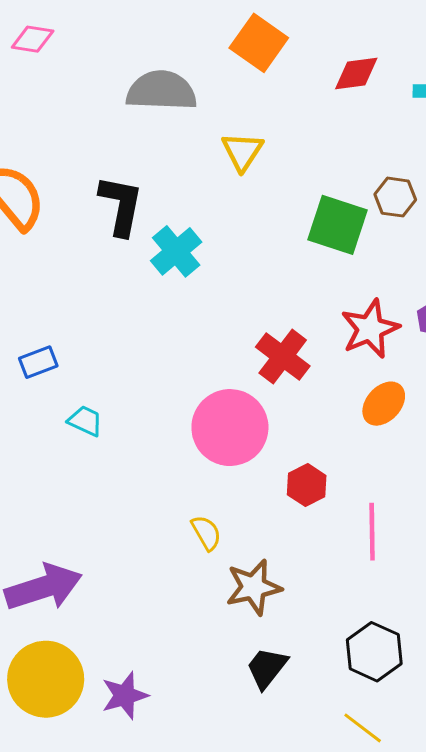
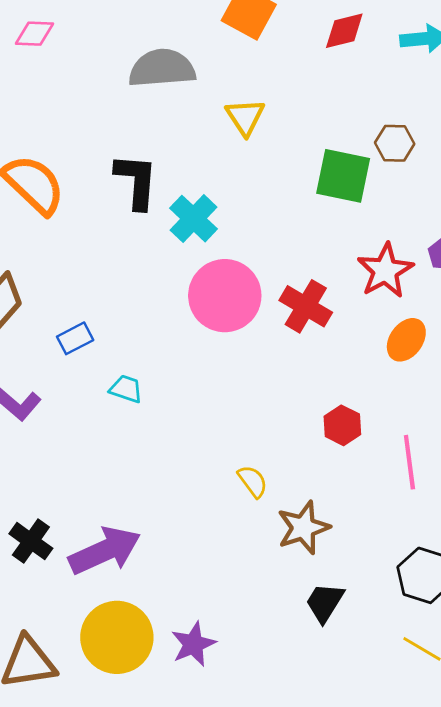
pink circle: (230, 428) -> (225, 296), moved

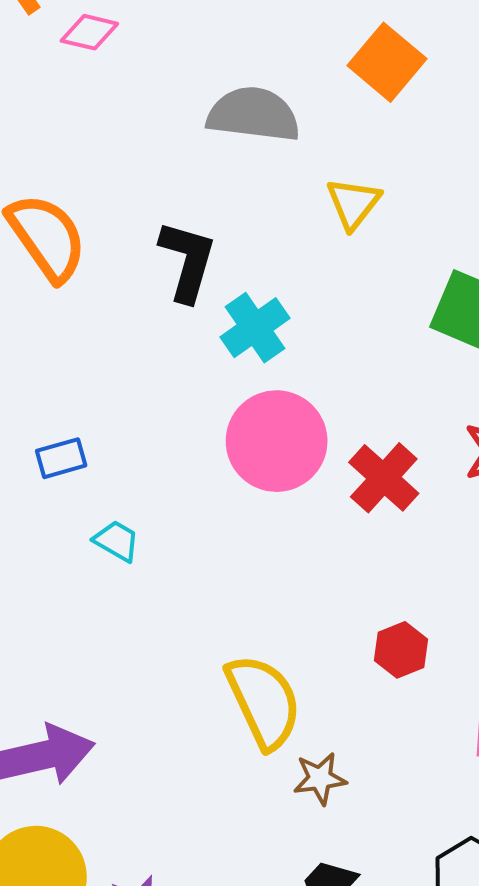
yellow semicircle: (253, 481) -> (264, 702), size x2.0
brown star: (303, 528) -> (320, 779), size x0.7

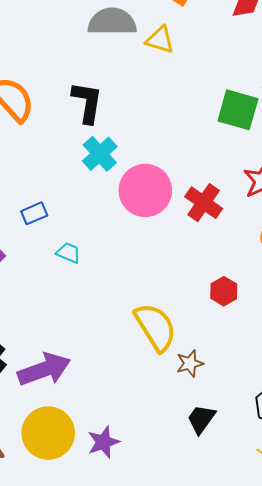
yellow triangle: (353, 203) -> (160, 40), moved, turned -44
cyan cross: (255, 328) -> (100, 154), moved

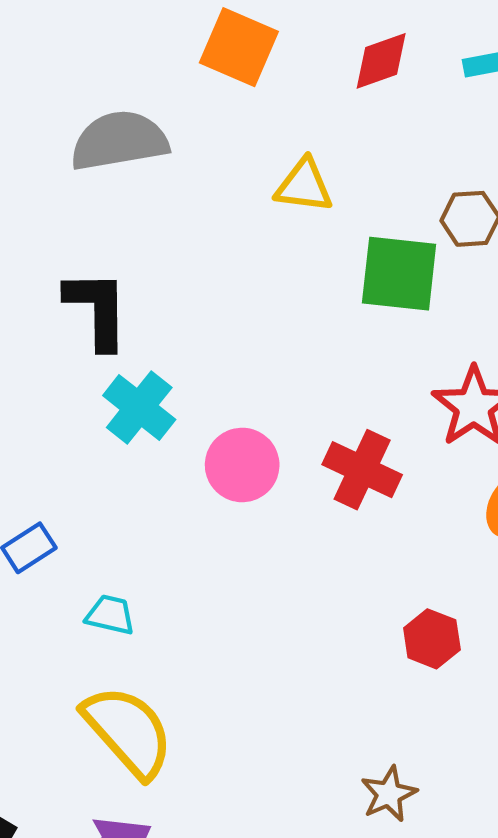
yellow triangle: (160, 40) -> (304, 186), moved
pink circle: (145, 190) -> (242, 465), size x0.7
yellow semicircle: (155, 327) -> (128, 731), moved

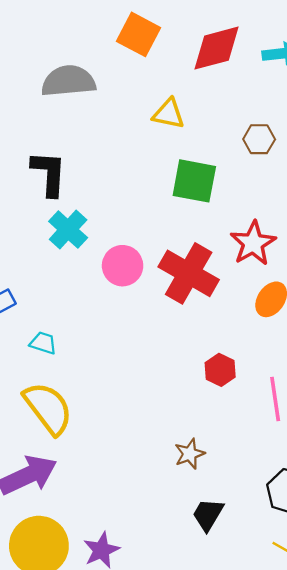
red diamond: (381, 61) -> (217, 48), size x1.5
green square: (399, 274) -> (194, 181), moved
red cross: (362, 470) -> (189, 273), size x1.4

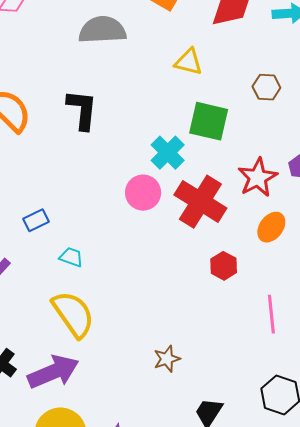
cyan cross: (68, 230) -> (168, 153), moved
red hexagon: (220, 370) -> (224, 266), moved
brown star: (190, 454) -> (167, 359), moved

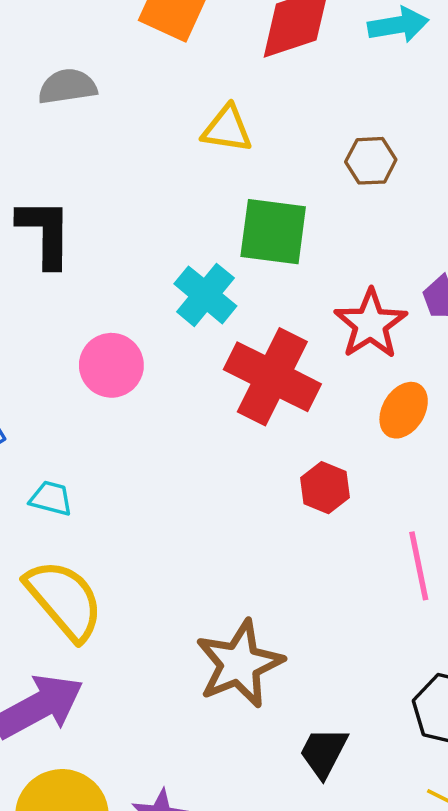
gray semicircle: (102, 30) -> (67, 87), size x0.7
pink circle: (143, 193) -> (111, 365), moved
brown star: (167, 359) -> (239, 664), size x1.8

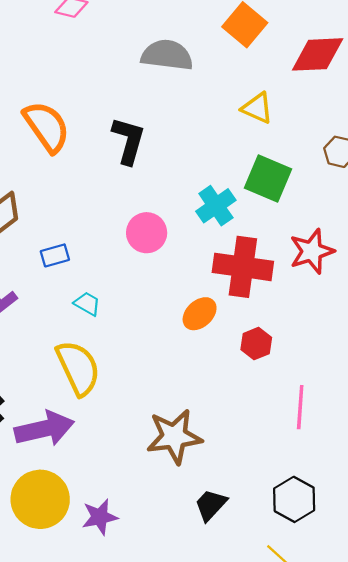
gray semicircle: (67, 87) -> (167, 55), size x1.4
red cross: (272, 377) -> (243, 267), turned -34
orange ellipse: (404, 410) -> (200, 314), moved

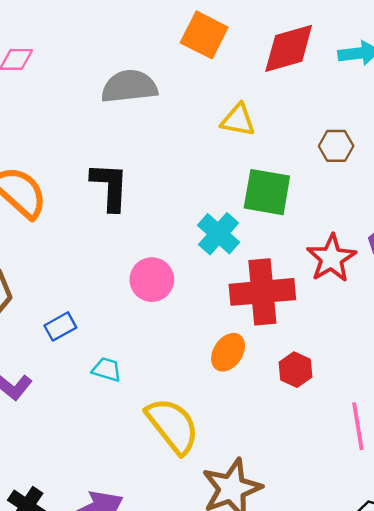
yellow semicircle: (78, 368) -> (173, 426), moved

